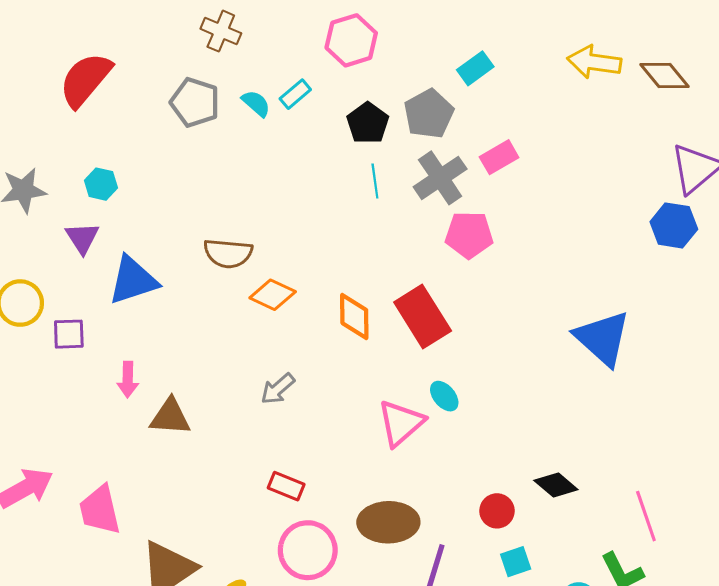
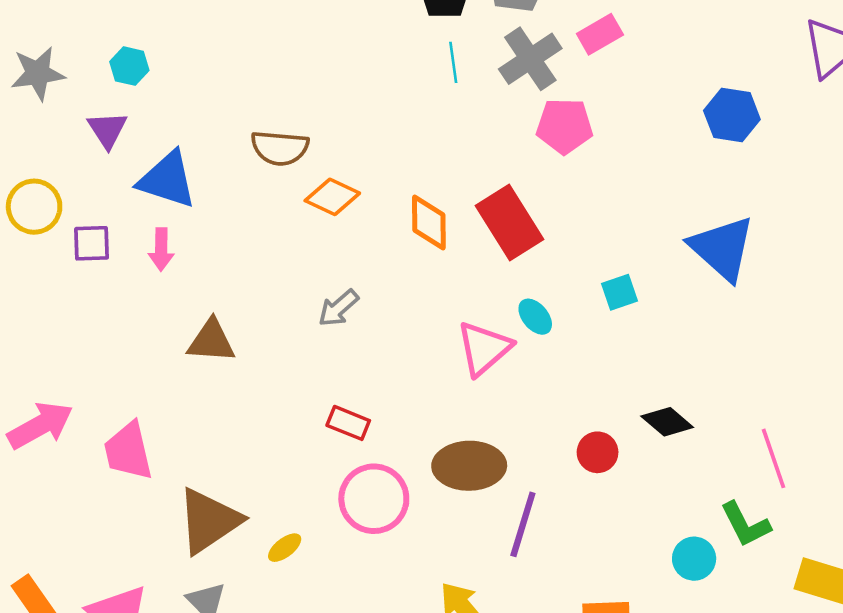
blue hexagon: (674, 225) -> (732, 115), moved
blue triangle: (133, 280) -> (167, 180), turned 36
pink arrow: (128, 380) -> (161, 249), moved
cyan square: (516, 562) -> (620, 292), moved

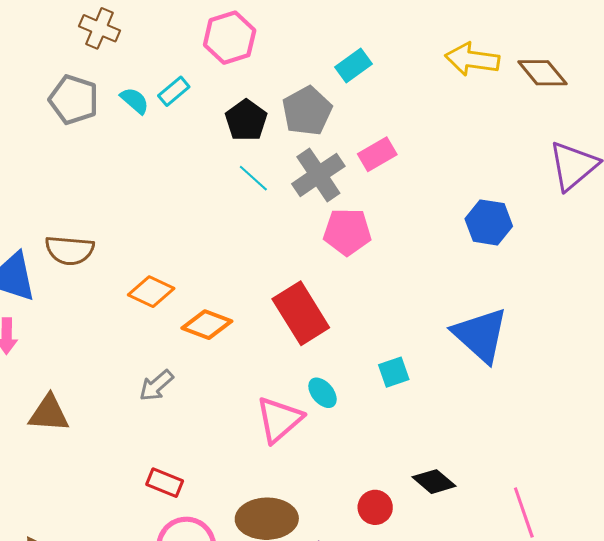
cyan line: (453, 62) -> (253, 178), turned -40
brown semicircle: (280, 148) -> (70, 250), moved
orange diamond: (429, 223) -> (207, 325), moved, turned -69

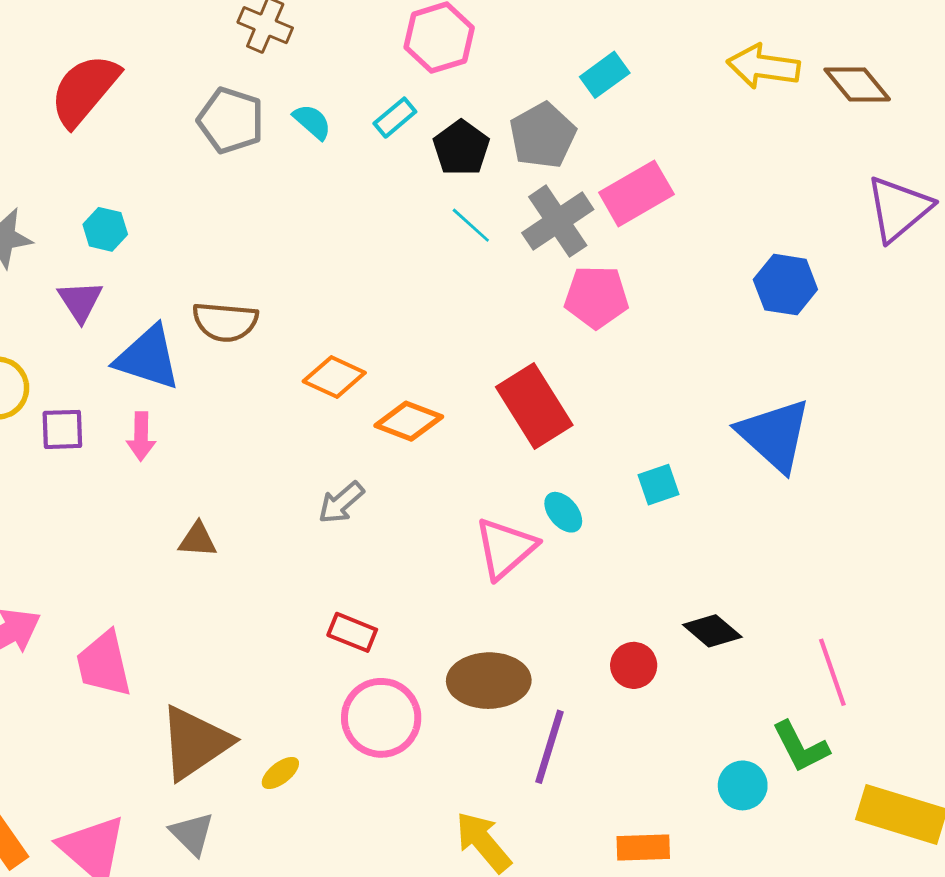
cyan rectangle: (174, 91) -> (395, 118), moved
pink rectangle: (377, 154) -> (636, 193), size x1.4
brown triangle: (49, 413) -> (198, 540), size x0.7

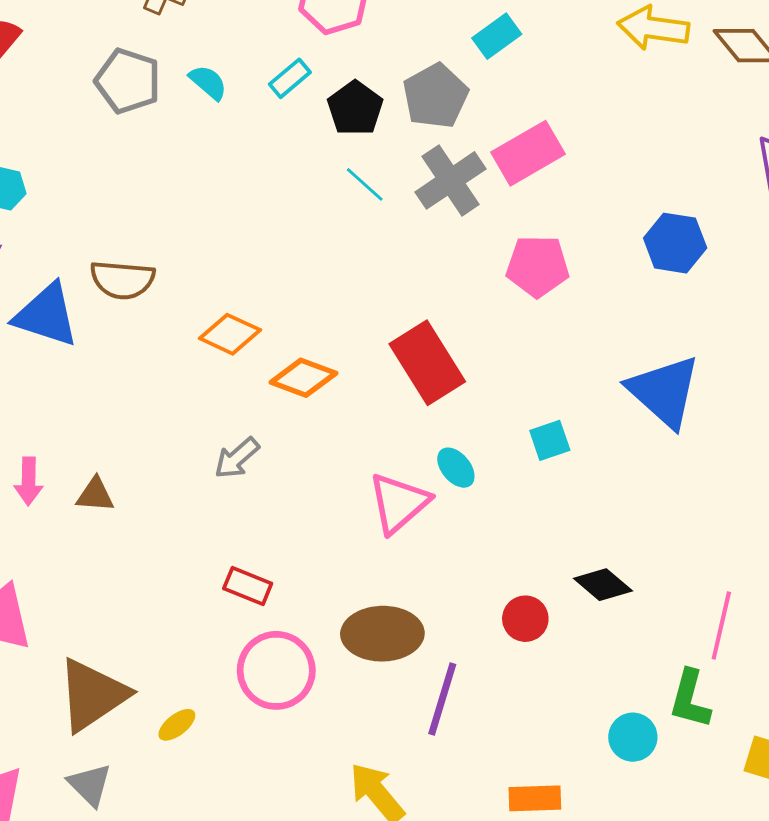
pink pentagon: (596, 297) -> (538, 266), moved
pink arrow: (141, 436) -> (29, 481), moved
pink line: (832, 672) -> (721, 625), turned 32
green L-shape: (801, 747) -> (690, 699), turned 42

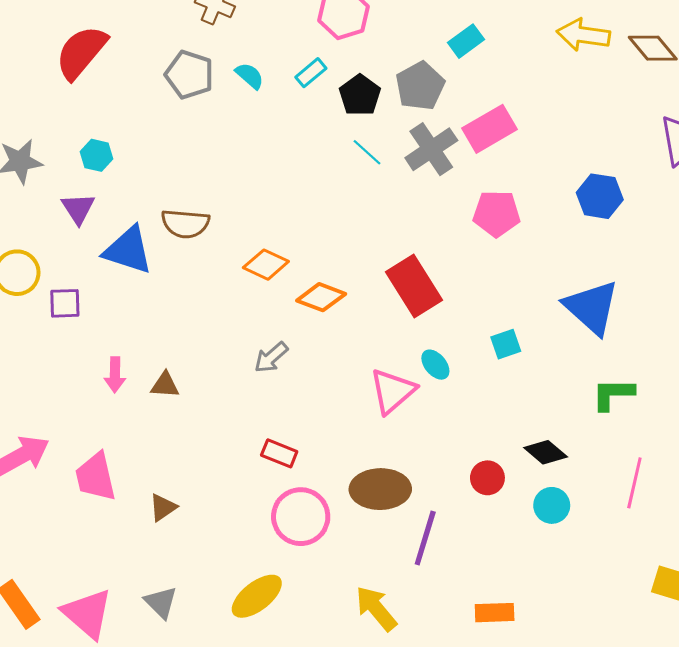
brown triangle: (92, 695) -> (163, 507), moved, size x0.5
green L-shape: (690, 699) -> (613, 394), moved, turned 75
yellow ellipse: (177, 725) -> (257, 596), moved, size x1.8
cyan circle: (633, 737) -> (552, 505), moved

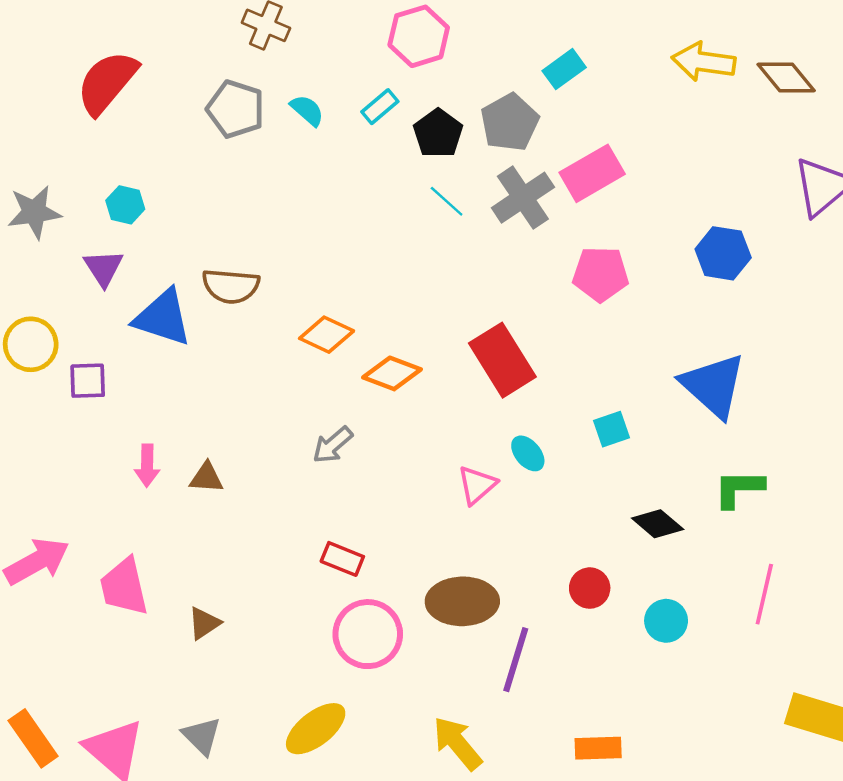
pink triangle: (393, 391) -> (477, 485), size x0.7
black diamond: (546, 452) -> (658, 524), moved

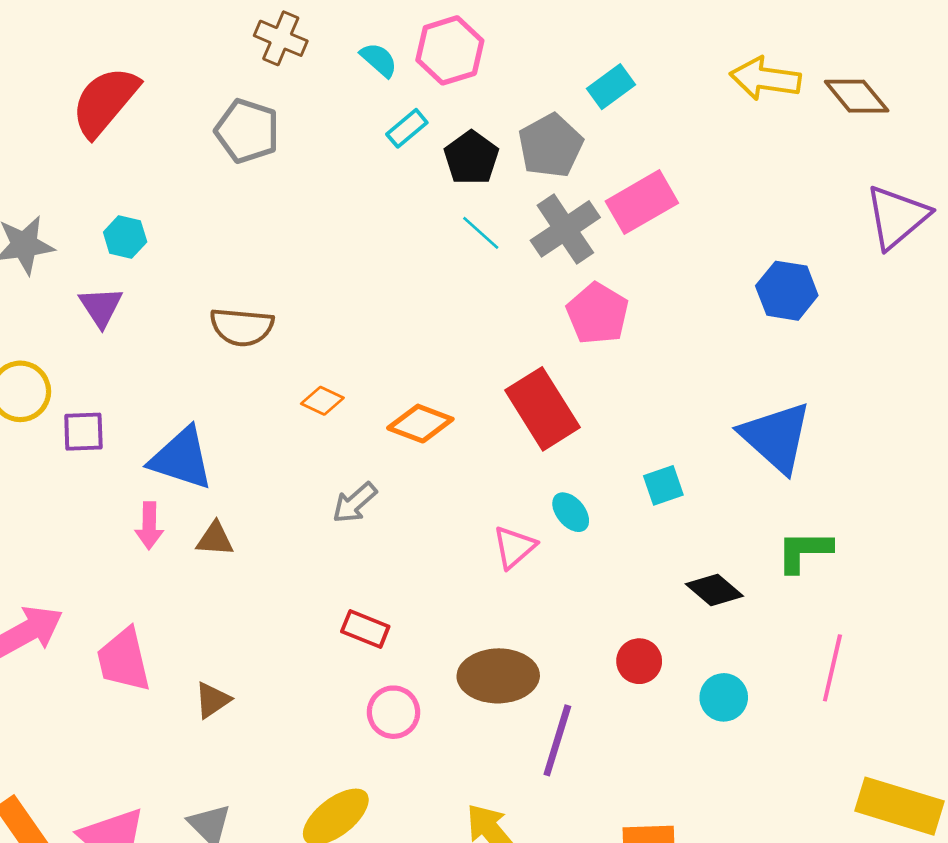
cyan semicircle: (307, 110) -> (379, 60), moved
pink pentagon: (601, 274) -> (598, 313), moved, turned 30
blue triangle: (163, 318) -> (181, 458), moved
orange diamond: (327, 335) -> (322, 401), moved, size x0.7
pink circle: (368, 634) -> (394, 712), size x0.7

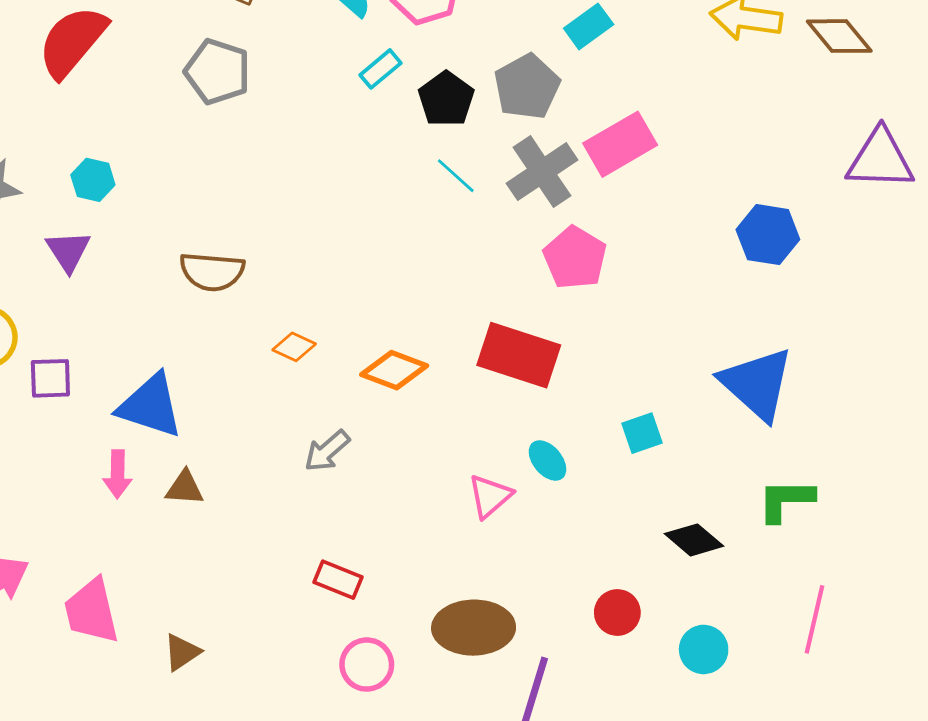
purple triangle: (897, 217) -> (880, 159), turned 42
red rectangle: (542, 409) -> (519, 355), turned -40

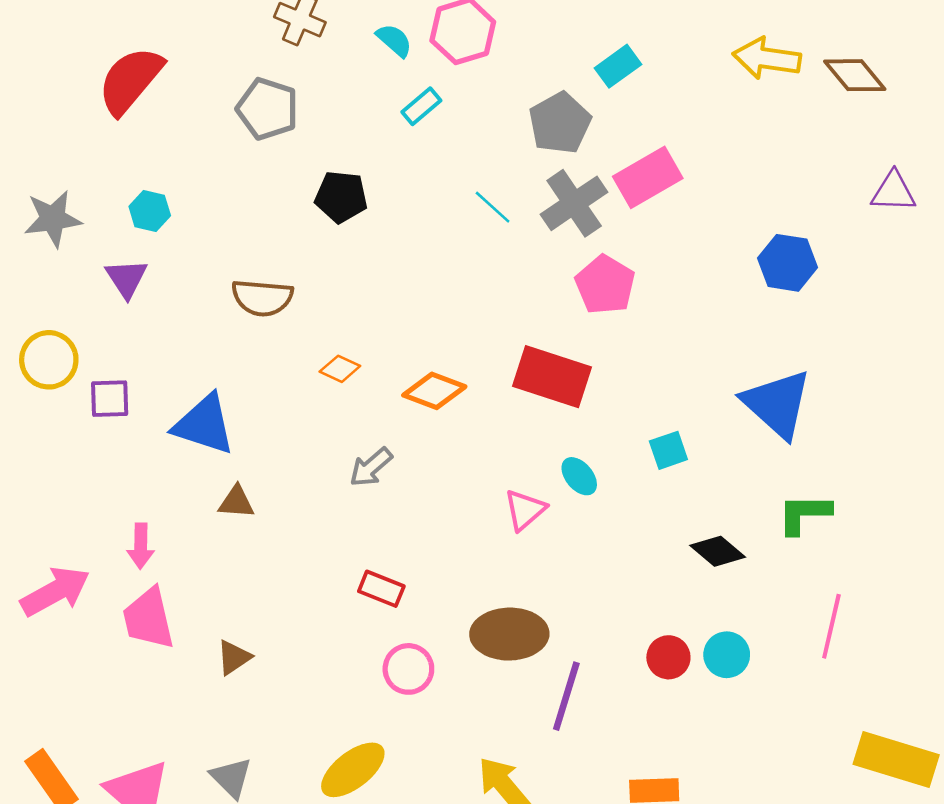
black pentagon: (446, 99) -> (341, 197), moved, turned -30
purple triangle: (880, 159) -> (894, 192), size x0.7
pink arrow: (118, 474) -> (141, 546), moved
red circle: (617, 612) -> (668, 657), moved

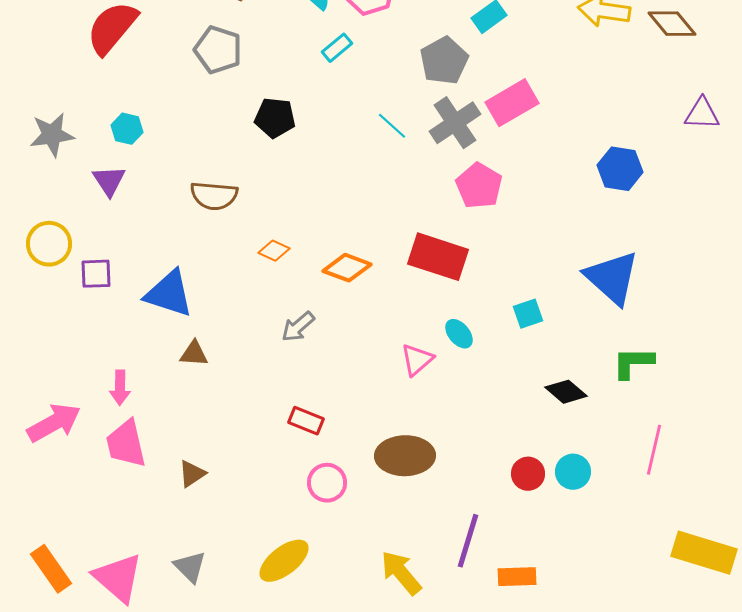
purple line: (566, 696) -> (468, 541), moved

